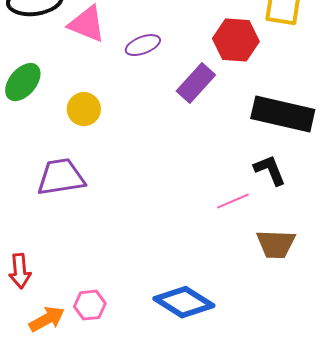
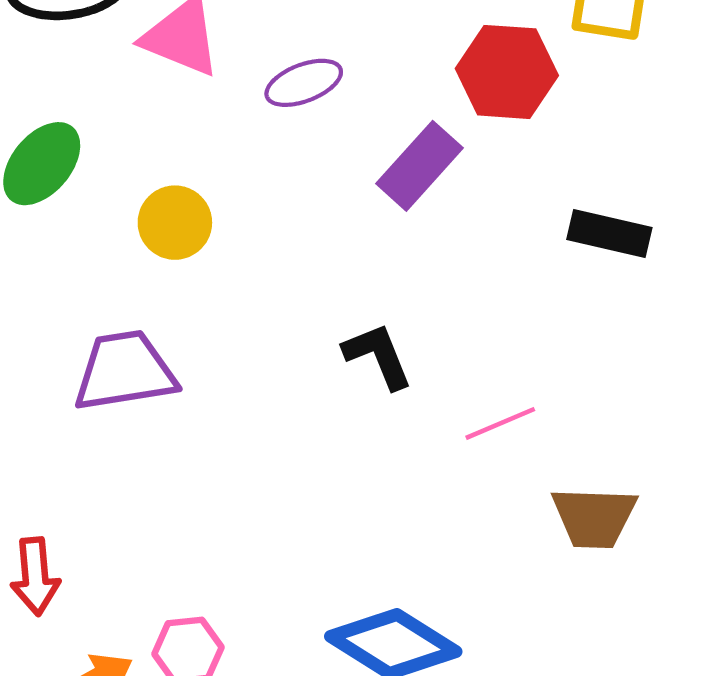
black rectangle: (283, 114) -> (609, 234), size x0.6
black L-shape: (270, 170) -> (378, 356), moved

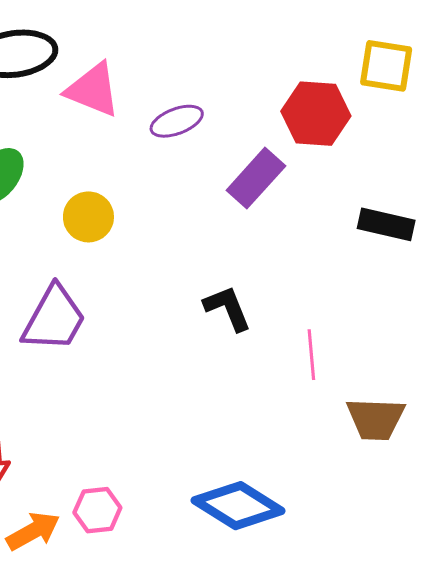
purple trapezoid: (125, 371) -> (54, 319), turned 128
pink line: (500, 423) -> (311, 355), turned -72

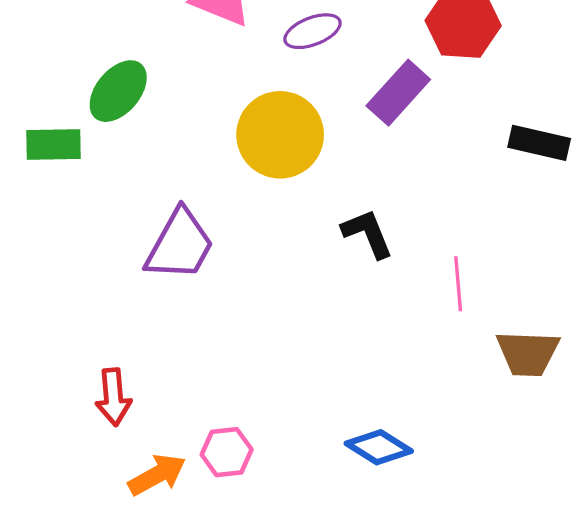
yellow circle: (88, 217) -> (280, 135), moved, size x1.6
blue diamond: (238, 506) -> (379, 447), size x0.7

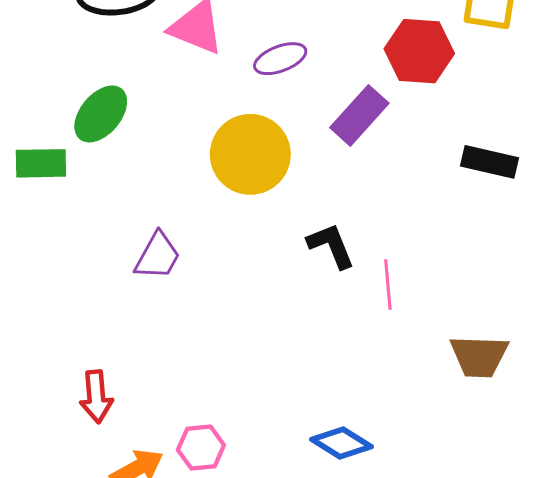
purple trapezoid: (180, 245) -> (158, 256), size x0.7
pink line: (458, 284) -> (388, 284), moved

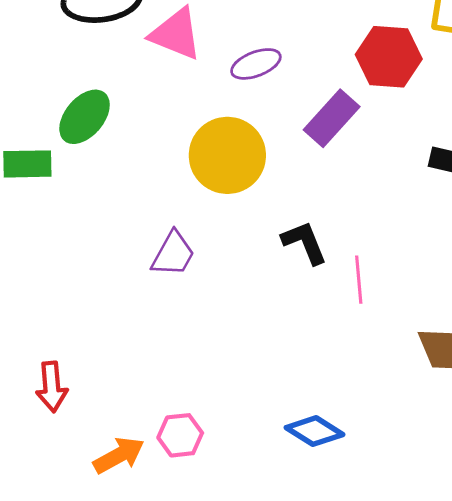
purple trapezoid: (158, 256) -> (173, 254), moved
red arrow: (96, 397) -> (52, 387), moved

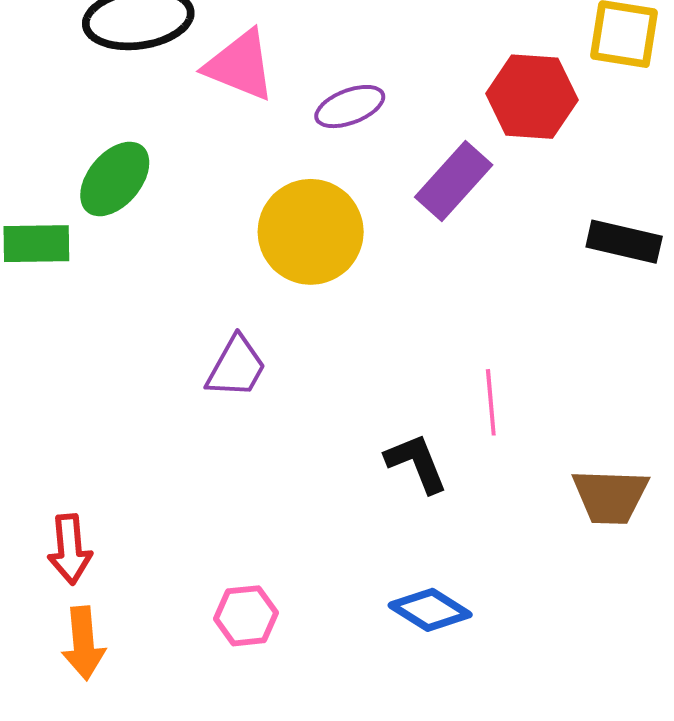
black L-shape: (304, 242) -> (416, 463), moved
orange arrow: (119, 455) -> (83, 643), moved, turned 114

